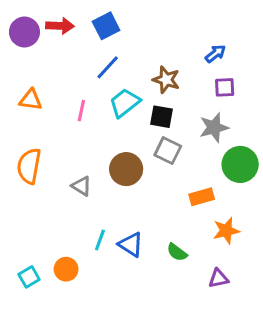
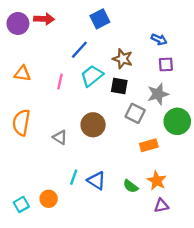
blue square: (106, 26) -> (100, 19), moved
blue arrow: (215, 54) -> (159, 39), turned 63
gray square: (168, 151) -> (135, 113), moved
orange star: (226, 231) -> (157, 181), moved, turned -30

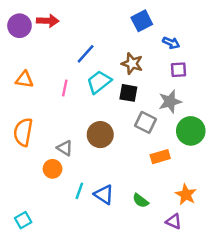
blue square: (100, 19) -> (142, 21), moved
orange star: (157, 181) -> (186, 195), moved
orange circle: (49, 199) -> (53, 169), moved
purple triangle: (161, 206) -> (174, 221), turned 35

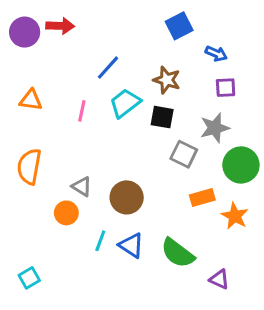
brown circle: (100, 135) -> (127, 197), moved
orange star: (186, 195) -> (235, 216), moved
green semicircle: (141, 201) -> (178, 253), size x1.6

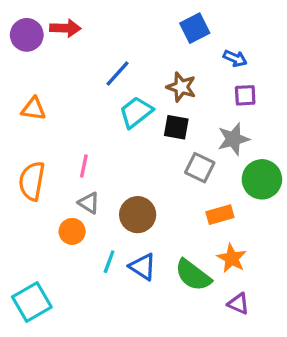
pink line: (82, 111) -> (84, 166), moved
orange star: (235, 216) -> (232, 258), moved
cyan square: (29, 278) -> (32, 302), size x1.6

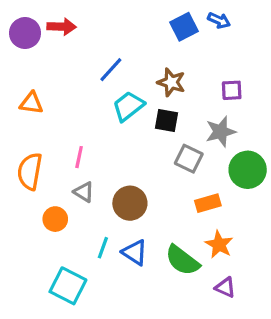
blue arrow: (235, 58) -> (219, 20), moved
orange circle: (72, 231) -> (55, 219), moved
cyan square: (32, 302) -> (68, 286), moved, turned -33

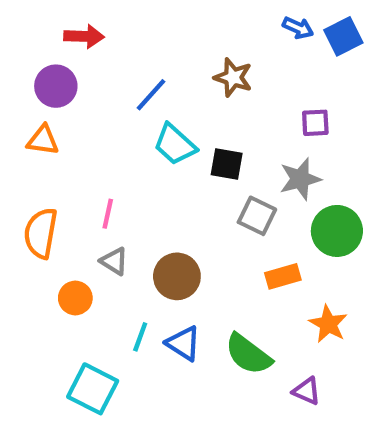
blue square: (184, 27) -> (343, 36), moved
purple circle: (25, 33) -> (56, 86), moved
brown star: (171, 82) -> (233, 77), moved
cyan trapezoid: (128, 106) -> (175, 144), turned -100
orange star: (219, 244) -> (328, 324), moved

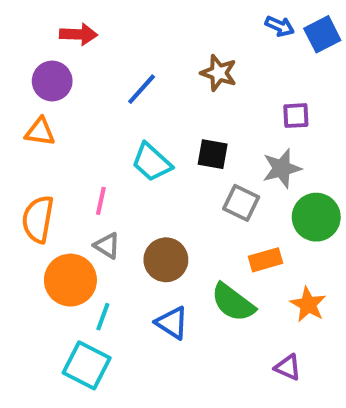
cyan trapezoid: (175, 144) -> (152, 162), moved
orange circle: (75, 298) -> (70, 280), size x1.6
cyan line: (140, 337) -> (103, 317), moved
green semicircle: (248, 354) -> (233, 302), moved

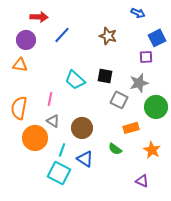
blue square: (322, 34) -> (157, 38), moved
blue line: (142, 89) -> (62, 35), moved
green semicircle: (233, 302) -> (115, 149), size x0.6
cyan line: (103, 317) -> (62, 150), moved
cyan square: (87, 365) -> (59, 173), moved

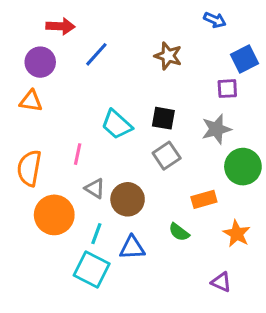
gray square: (119, 100) -> (167, 156), moved, turned 30
gray triangle: (53, 121) -> (95, 188), moved
blue triangle: (85, 159) -> (132, 248), turned -36

